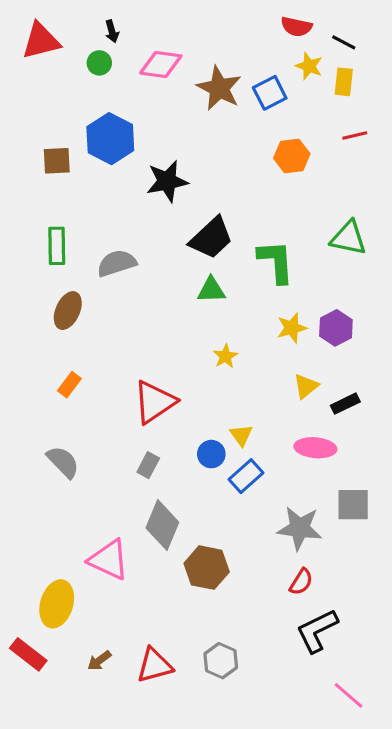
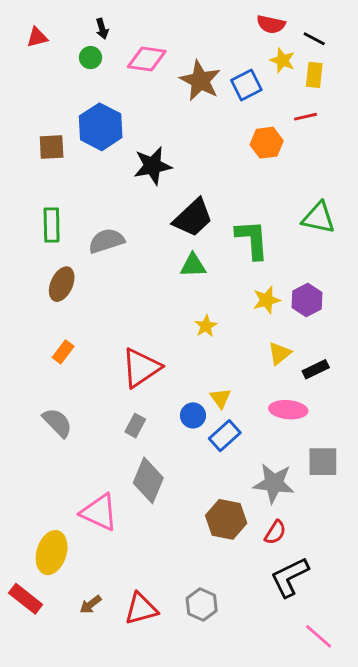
red triangle: (41, 41) -> (37, 37), size x0.6
red line: (355, 135) -> (306, 117), moved
brown hexagon: (207, 568) -> (226, 519), moved

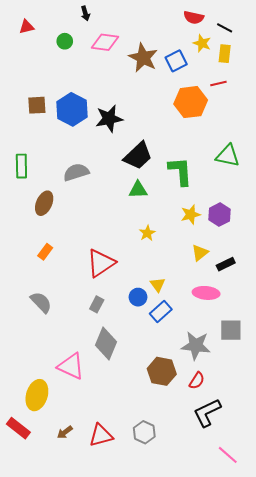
black arrow: (102, 29) -> (85, 13), moved
blue hexagon: (101, 127) -> (72, 109), moved
orange hexagon: (267, 143) -> (191, 102), size x1.4
green rectangle: (52, 225) -> (21, 166), moved

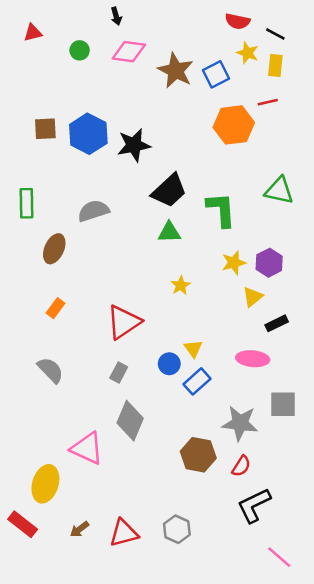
black arrow: (85, 13) -> (116, 16), moved
yellow triangle: (200, 253) -> (253, 297), moved

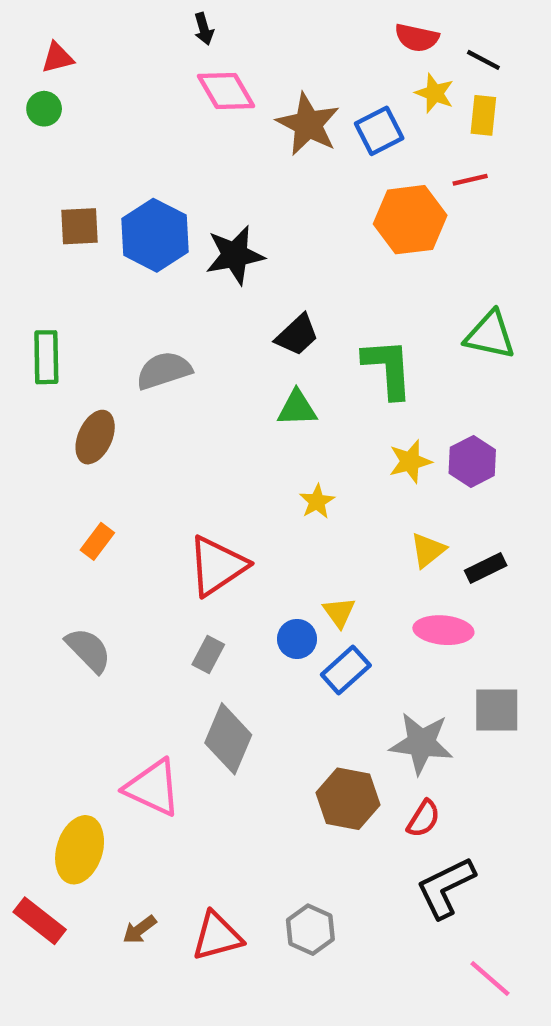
green circle: (80, 50) -> (44, 109), moved
pink diamond: (129, 52) -> (226, 91), turned 52
black trapezoid: (169, 191) -> (297, 335), size x0.7
yellow triangle: (253, 297) -> (428, 550), moved

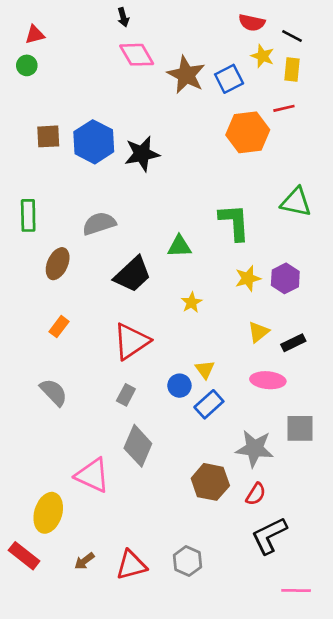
black trapezoid: (297, 335) -> (133, 274), moved, size x1.4
pink line: (490, 978) -> (296, 590), turned -40

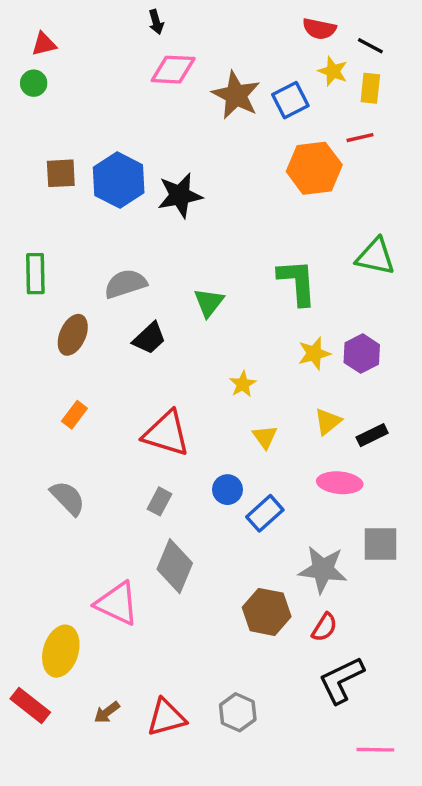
pink diamond: (137, 55) -> (173, 70), turned -57
green triangle: (179, 246) -> (209, 303), moved, turned -50
black trapezoid: (133, 274) -> (149, 338), moved, size x0.7
red triangle: (131, 341) -> (166, 433), turned 51
yellow triangle: (205, 369) -> (265, 437), moved

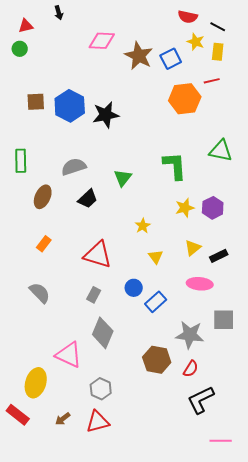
black arrow: (156, 22) -> (59, 13), moved
gray hexagon: (238, 712) -> (101, 389), moved

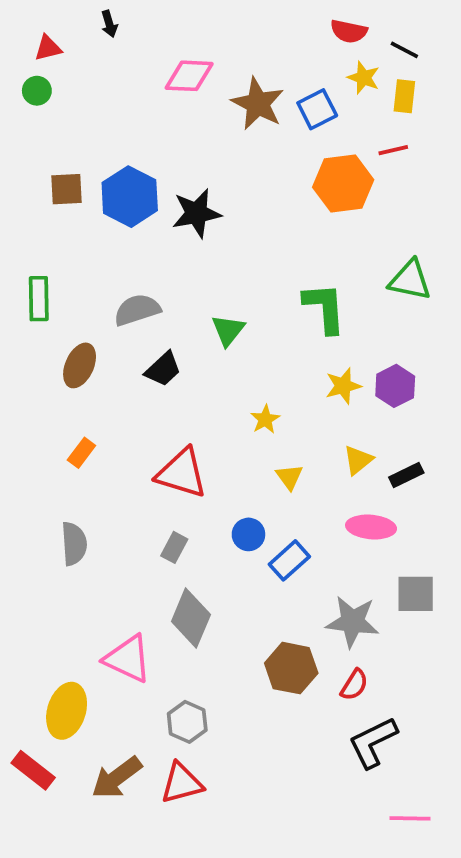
gray semicircle: (40, 293) -> (74, 544), turned 40
brown arrow: (63, 419) -> (117, 778), size x1.8

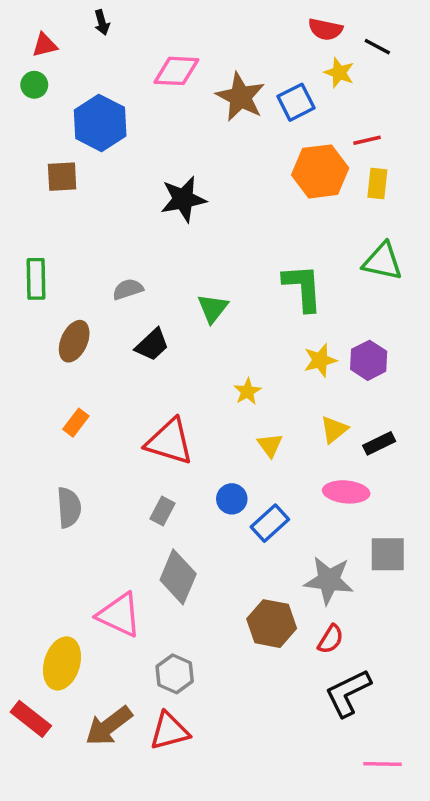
yellow rectangle: (404, 96) -> (377, 184), moved
blue hexagon: (130, 197) -> (100, 123), moved
gray semicircle: (137, 310) -> (128, 289), size x0.7

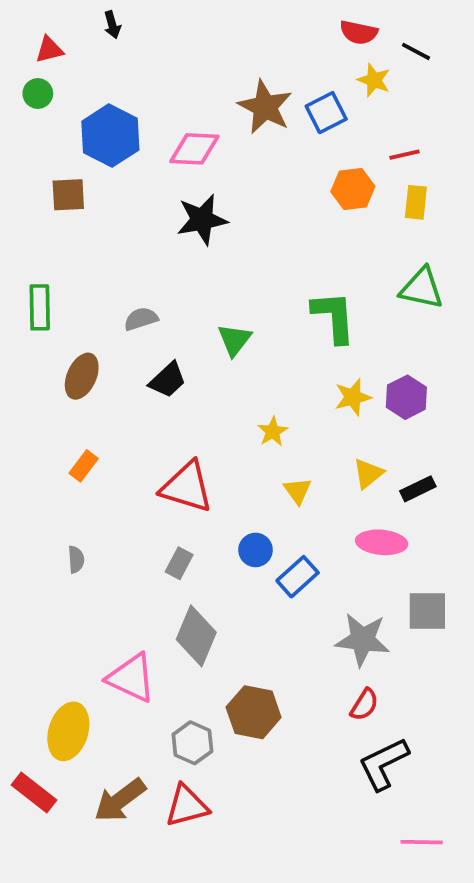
pink diamond: (176, 71) -> (194, 149), moved
orange hexagon: (320, 171) -> (353, 189), size x0.7
gray semicircle: (69, 508) -> (76, 559), size x0.6
brown hexagon: (272, 624) -> (254, 712), moved

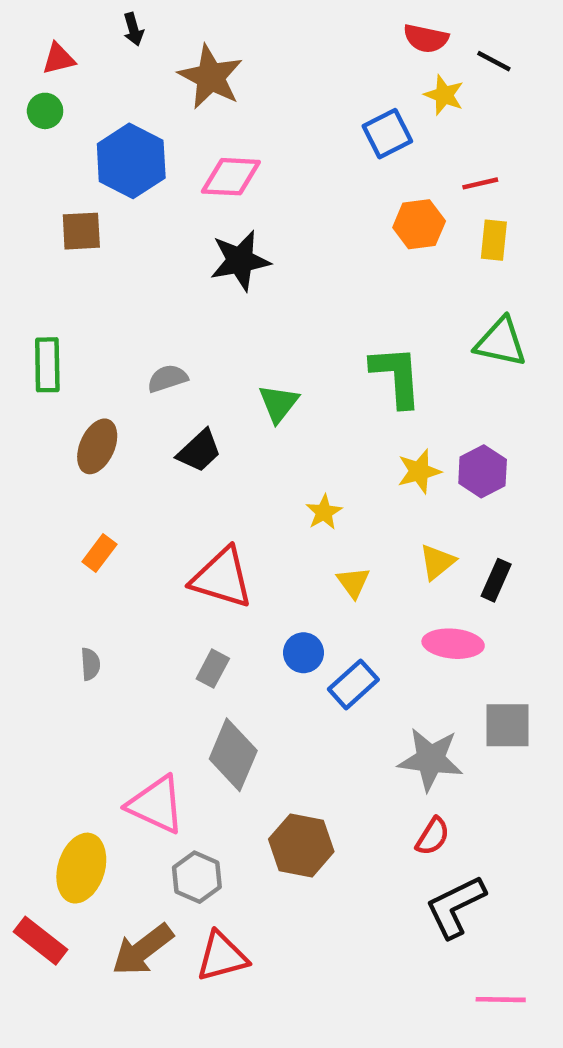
brown star: (265, 107) -> (211, 77), moved
black rectangle: (418, 489) -> (496, 580), turned -40
gray hexagon: (192, 743) -> (197, 877), moved

